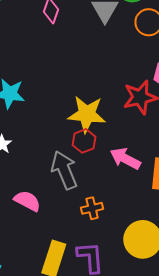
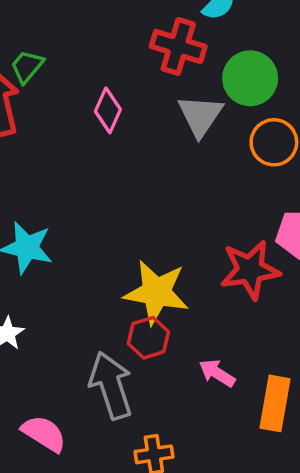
pink arrow: (125, 159) -> (217, 373), size x0.7

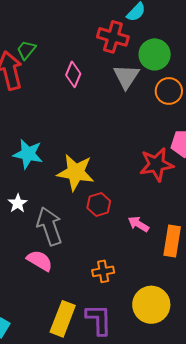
yellow star: (156, 292) -> (76, 172), moved
gray arrow: (111, 385) -> (49, 226), moved

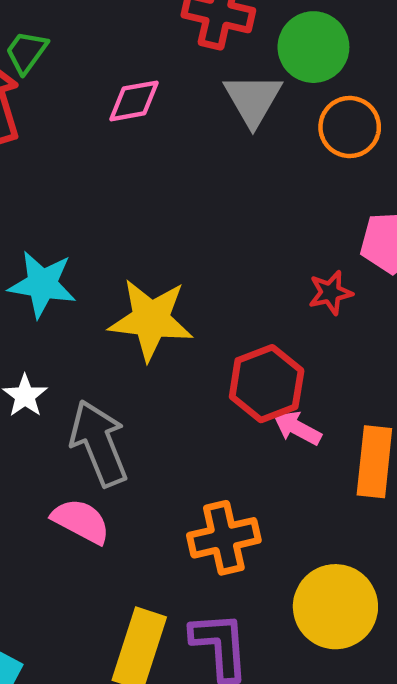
pink diamond: (73, 74) -> (134, 101), turned 60
red star: (156, 164) -> (330, 293), size x0.6
red hexagon: (99, 205) -> (267, 384), moved, size x1.4
orange cross: (103, 271) -> (224, 538), size x1.4

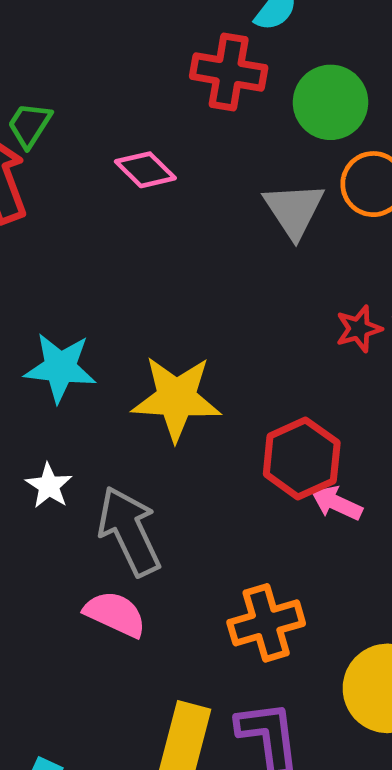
gray triangle: (253, 100) -> (294, 210), moved
pink diamond: (134, 101) -> (145, 170), turned 58
red star: (330, 293) -> (359, 329), moved

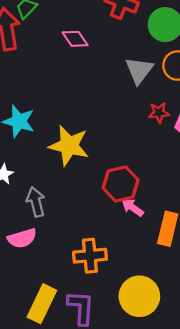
red star: (359, 329) -> (159, 113), moved
gray arrow: (129, 531) -> (36, 202), size x0.7
pink semicircle: (115, 614) -> (22, 238), turned 128

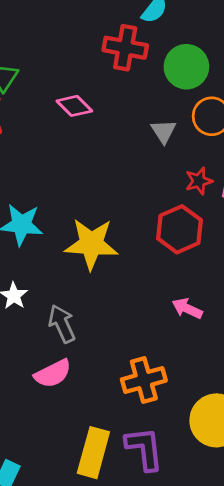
gray triangle: (139, 70) -> (164, 131), size x0.7
red hexagon: (121, 184) -> (179, 229), moved

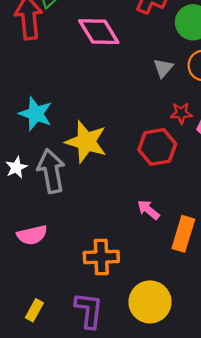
pink diamond: (74, 106) -> (99, 32), size x1.5
gray arrow: (62, 324) -> (51, 171), moved, size x1.4
yellow rectangle: (93, 453) -> (34, 310), moved, size x0.6

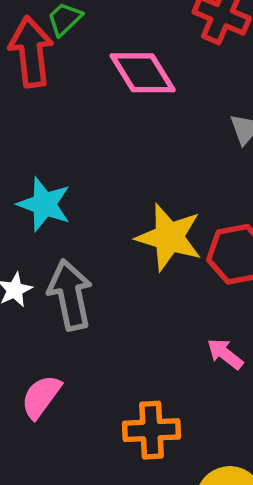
yellow star: (86, 142) -> (169, 237), moved
pink semicircle: (32, 235) -> (41, 397), turned 140

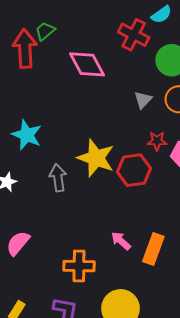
gray arrow: (70, 295) -> (58, 178), moved, size x0.7
pink arrow: (225, 354) -> (121, 241), moved

